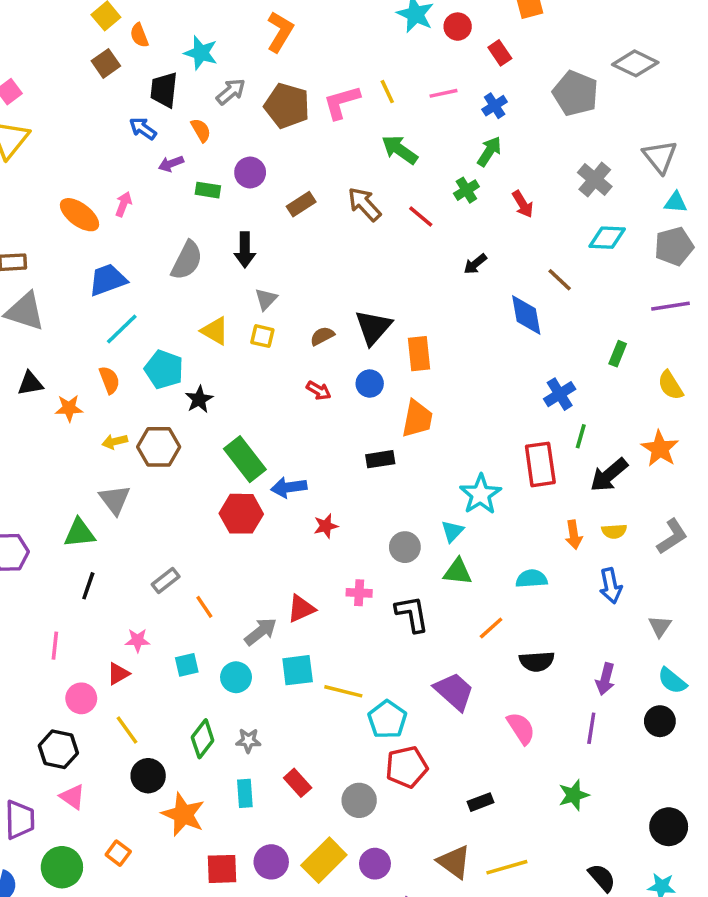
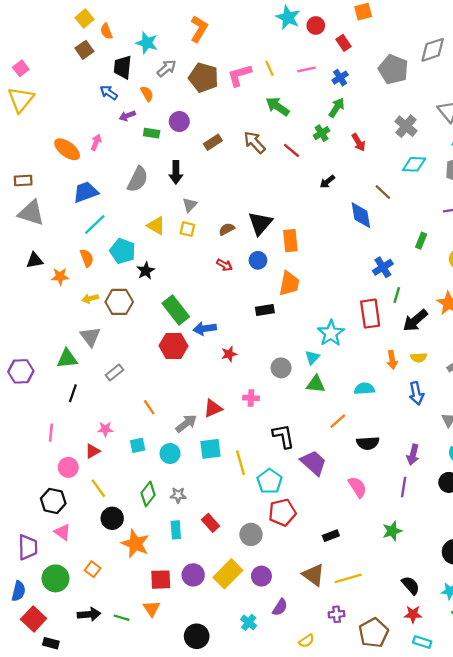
gray diamond: (635, 63) -> (433, 50), turned -44
gray rectangle: (166, 581) -> (115, 373), moved
black L-shape: (412, 614) -> (283, 436), moved
yellow line: (343, 691) -> (241, 463), turned 60

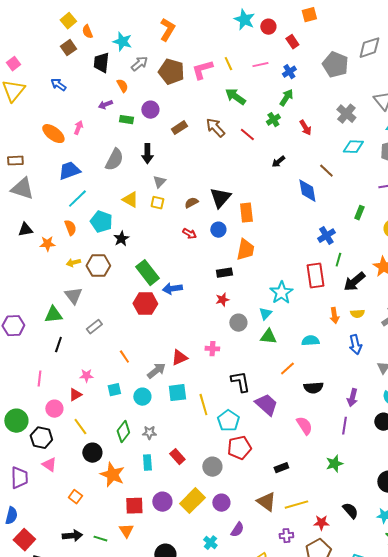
blue arrow: (109, 93) -> (58, 85), moved
red star: (229, 354) -> (222, 300), moved
green circle: (56, 578) -> (16, 421), moved
red star: (413, 614) -> (321, 523), moved

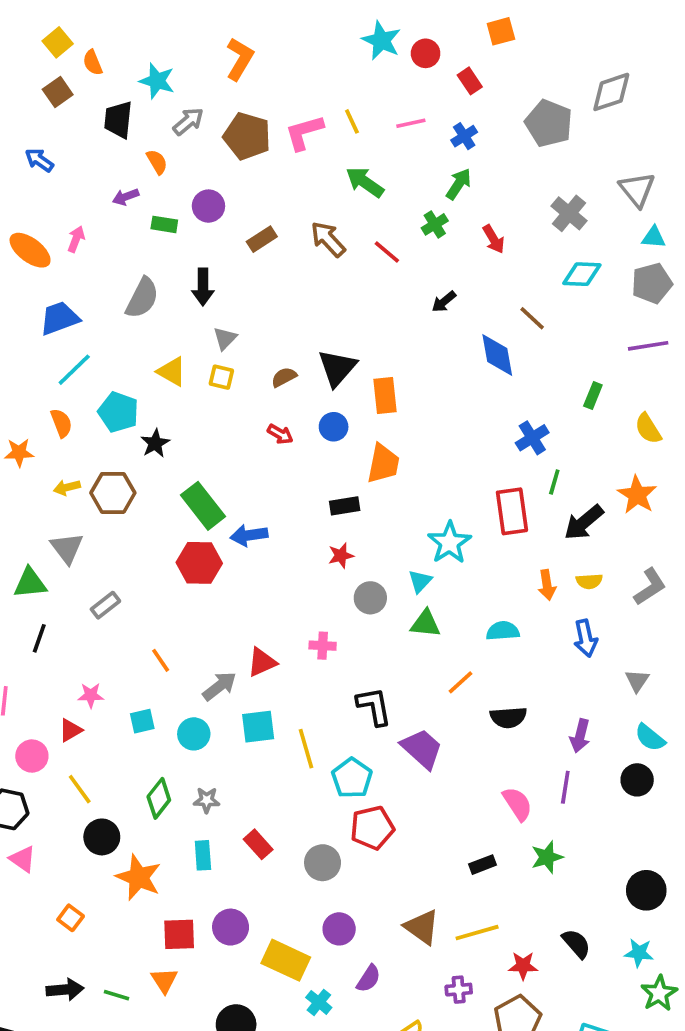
pink semicircle: (304, 426) -> (518, 804), moved
black rectangle: (281, 468) -> (483, 865), moved
yellow rectangle: (192, 501) -> (286, 960), moved, turned 70

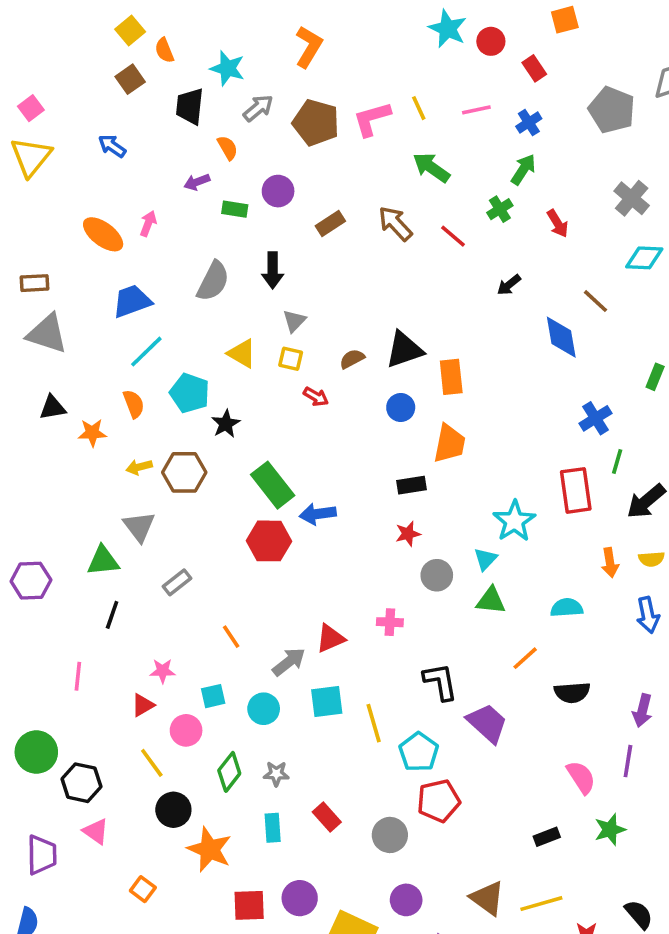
black triangle: (337, 368) -> (404, 350), turned 30
red arrow: (280, 434) -> (316, 397), moved
pink circle: (32, 756) -> (186, 730), moved

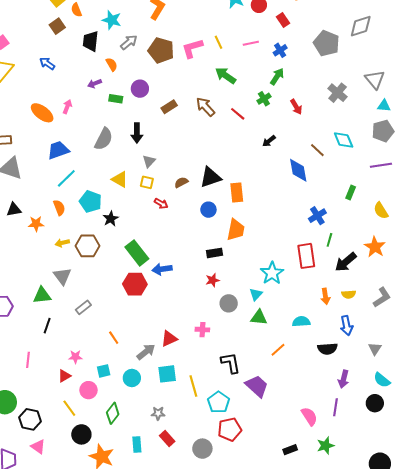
cyan diamond: (644, 258) -> (344, 140), moved, turned 65
black semicircle: (572, 692) -> (327, 349), moved
gray star: (276, 774) -> (158, 413), moved

